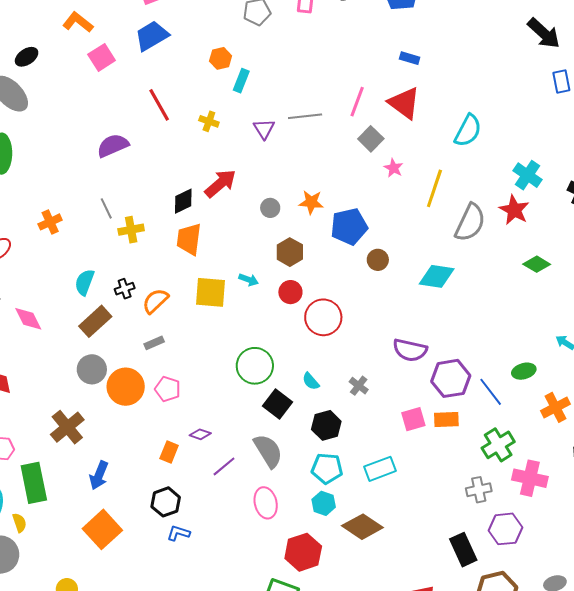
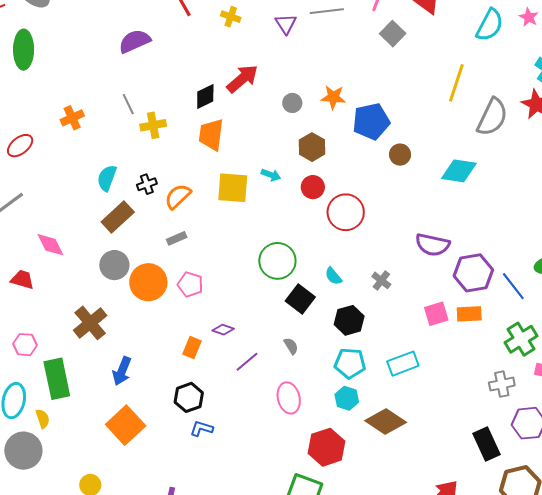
pink star: (394, 168) -> (529, 17), moved
pink diamond: (28, 319) -> (51, 245), moved
gray semicircle: (268, 451) -> (291, 346), size x0.5

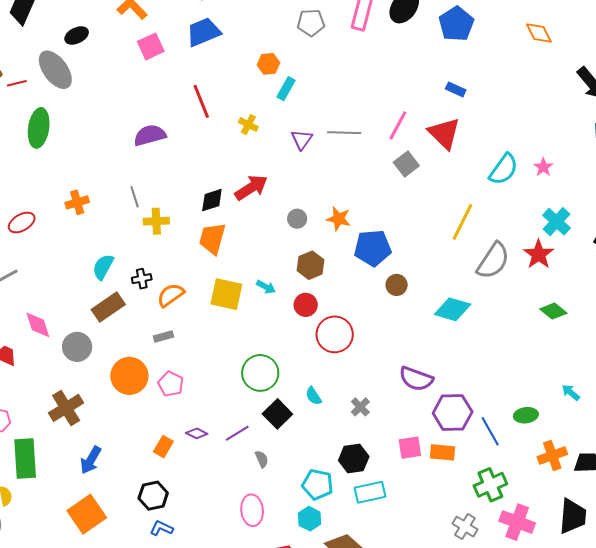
gray circle: (114, 265) -> (77, 347), moved
black hexagon: (349, 320) -> (354, 459), moved
purple line: (247, 362) -> (237, 433), moved
gray cross: (502, 384) -> (465, 527), turned 35

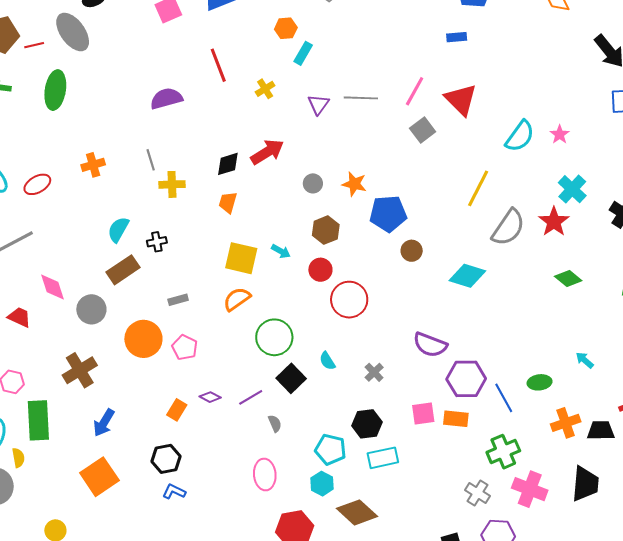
blue rectangle: (456, 89) -> (457, 37), moved, turned -30
yellow cross: (248, 125) -> (265, 89), turned 30
orange trapezoid: (212, 239) -> (228, 202), size x0.7
orange semicircle: (171, 295) -> (237, 299), moved

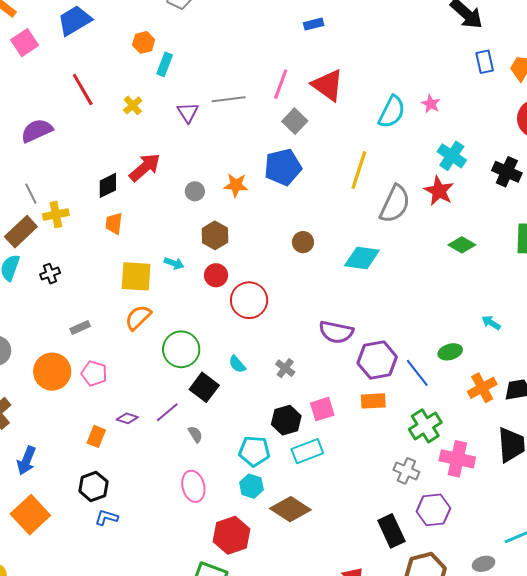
blue pentagon: (388, 214) -> (283, 167), moved
brown rectangle: (123, 270) -> (21, 232), moved
pink square: (423, 414) -> (322, 409), moved

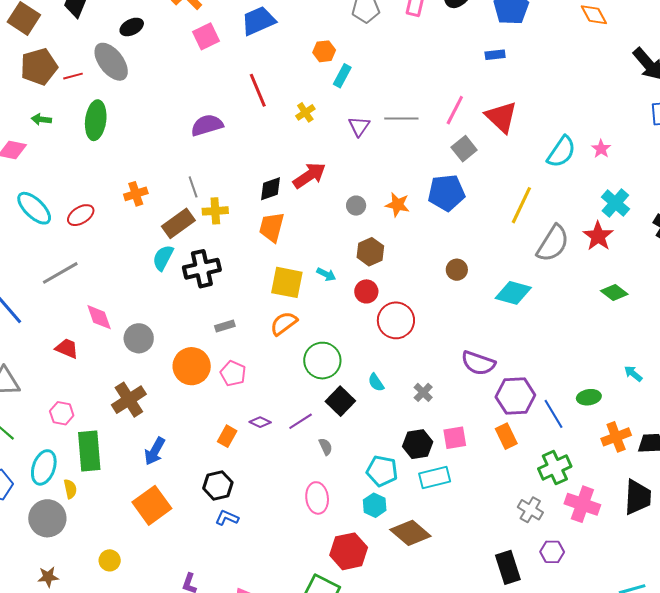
orange trapezoid: (114, 223) -> (272, 227), size x1.4
black cross: (50, 274) -> (202, 269), size x1.8
orange rectangle: (373, 401) -> (506, 436), turned 60
purple hexagon: (433, 510) -> (552, 552), size x0.7

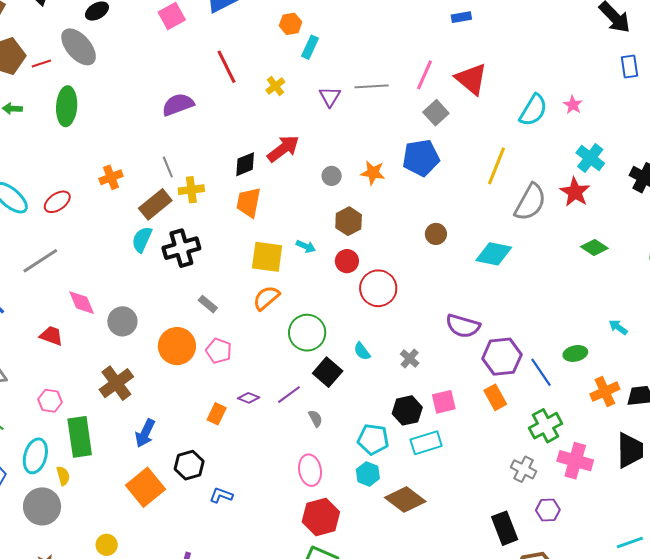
gray rectangle: (225, 326) -> (208, 304), turned 60
black hexagon: (218, 485) -> (189, 465), moved
red hexagon: (349, 551) -> (321, 517), moved

